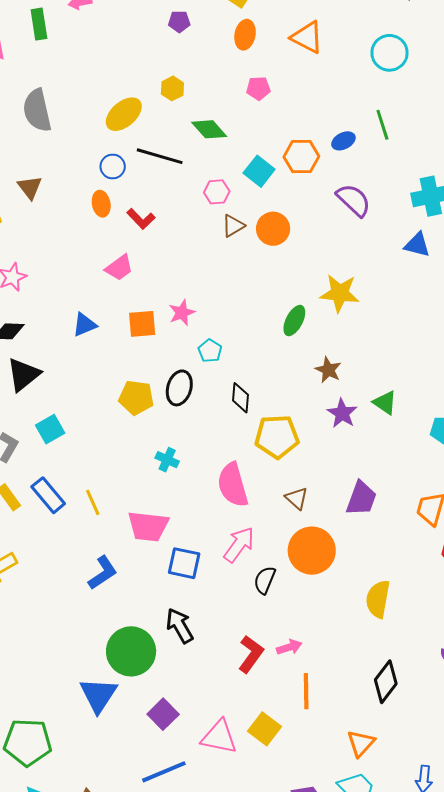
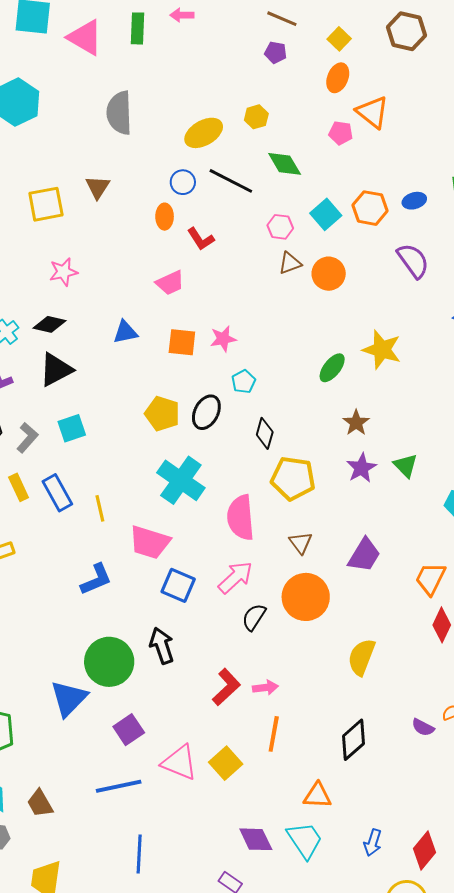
orange triangle: (307, 37) -> (373, 112), moved
cyan cross: (167, 460) -> (181, 480), size x2.0
orange triangle: (361, 743) -> (317, 796), turned 40

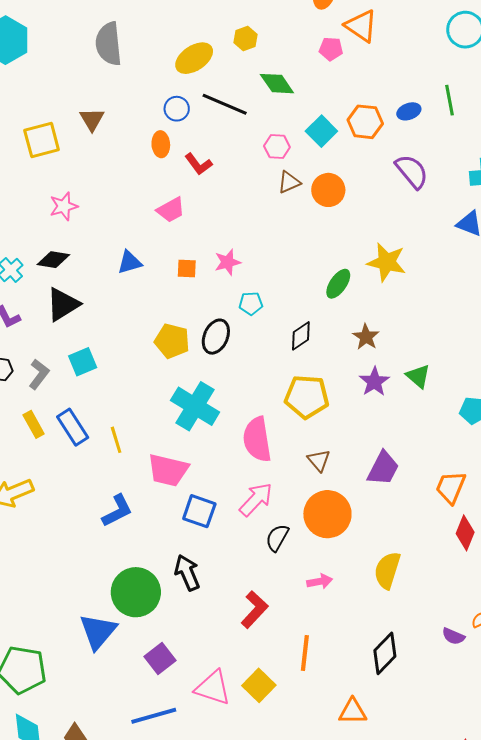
orange square: (182, 342) -> (187, 268), size x0.7
cyan pentagon: (244, 382) -> (251, 303), turned 30
black diamond: (265, 433) -> (301, 336), moved, turned 44
pink arrow: (265, 688) -> (320, 581), moved

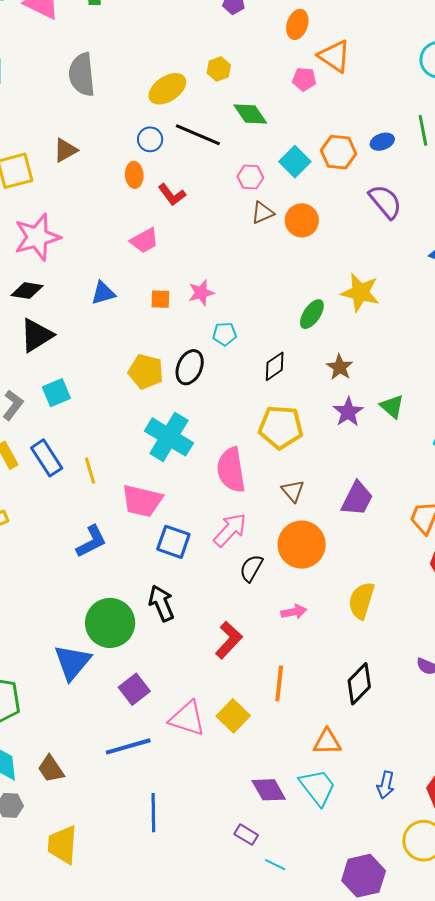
brown triangle: (92, 119) -> (65, 150), turned 32
pink star: (64, 206) -> (37, 237), size x1.6

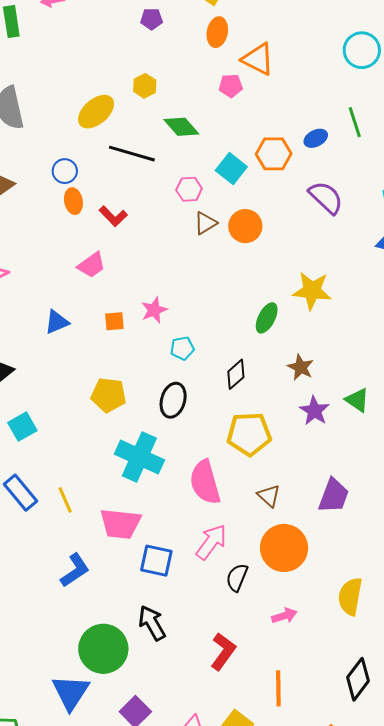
blue circle: (150, 139) -> (65, 171), moved
black ellipse: (190, 367) -> (173, 400), moved

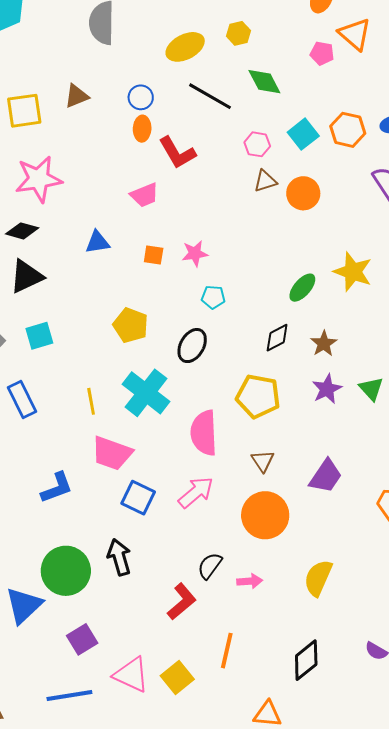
red L-shape: (113, 216) -> (177, 153), size x1.4
black diamond: (236, 374) -> (277, 338), moved
yellow line: (65, 500) -> (91, 401), moved
black semicircle: (237, 578) -> (210, 566), moved

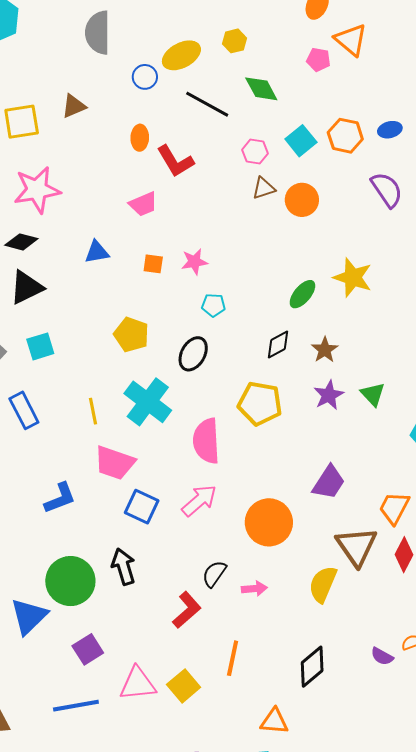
blue circle: (141, 97) -> (145, 77), moved
brown triangle: (263, 461) -> (356, 546), moved, size x1.8
pink triangle: (131, 675) -> (138, 684), turned -30

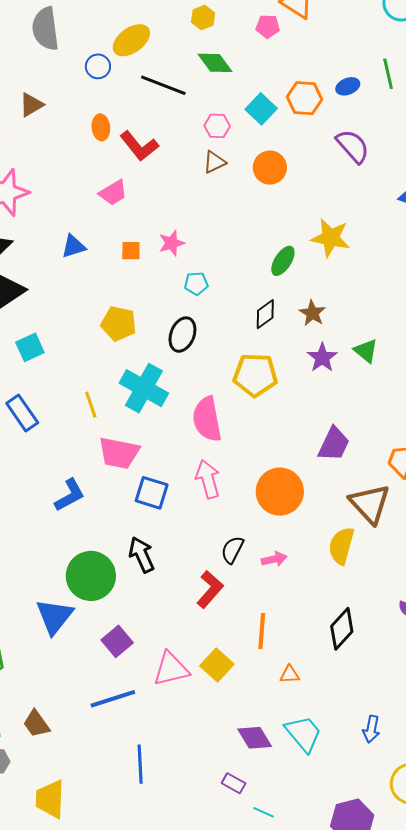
yellow hexagon: (235, 41) -> (203, 18), moved
brown triangle: (264, 188) -> (214, 162), moved
pink arrow: (199, 501) -> (208, 479), turned -57
orange triangle: (274, 721) -> (290, 674), moved, size x0.7

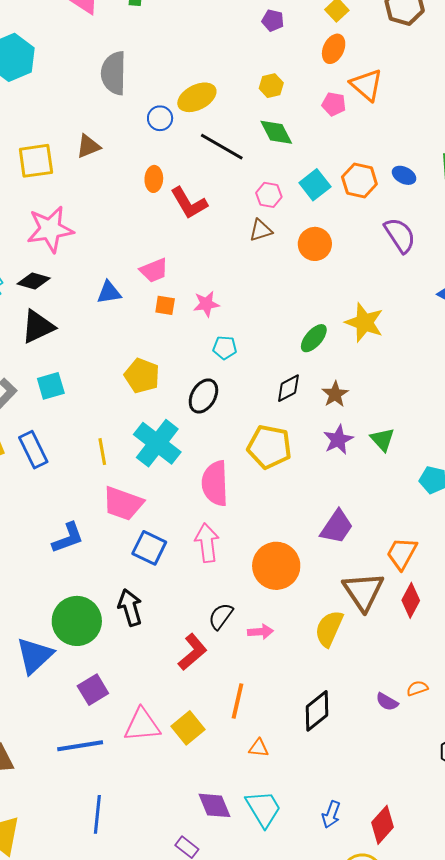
blue ellipse: (348, 86) -> (404, 175), turned 40
pink trapezoid: (113, 193) -> (154, 270), moved

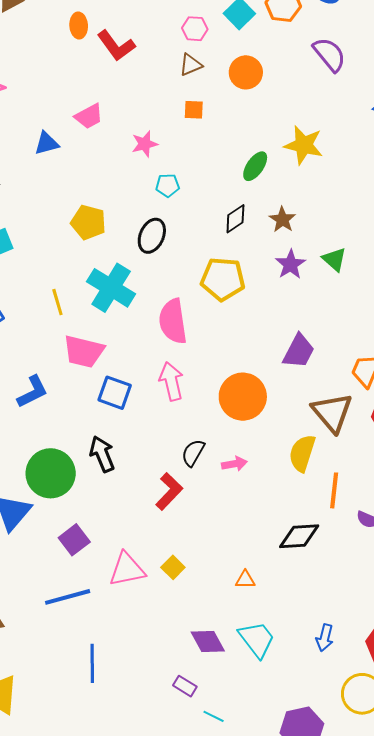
orange square: (165, 305) -> (194, 110), moved
orange line: (238, 701) -> (334, 490), moved
black diamond: (317, 711) -> (299, 536), turned 42
yellow square: (188, 728) -> (173, 567), size x0.7

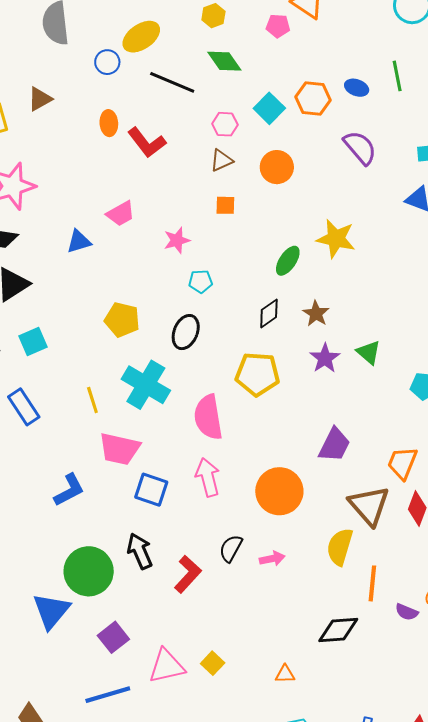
red L-shape: (169, 491) -> (188, 574), moved

